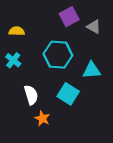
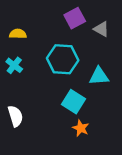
white semicircle: (31, 95) -> (15, 116), moved
orange star: (42, 118) -> (81, 128), moved

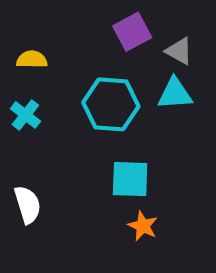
cyan triangle: (99, 76) -> (175, 94), moved
cyan square: (73, 102) -> (130, 179), turned -30

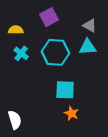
purple square: (132, 32) -> (49, 17), moved
cyan cross: (25, 115) -> (21, 53), moved
white semicircle: (28, 205) -> (15, 120), moved

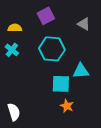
cyan triangle: (88, 47) -> (81, 71), moved
cyan cross: (21, 53) -> (12, 50), moved

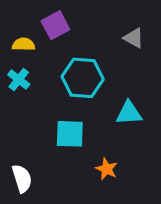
purple square: (46, 16) -> (55, 25), moved
cyan square: (61, 84) -> (70, 134), moved

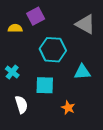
gray triangle: (134, 38) -> (85, 24), size x1.5
cyan cross: (19, 80) -> (12, 72), moved
white semicircle: (22, 179) -> (21, 105), moved

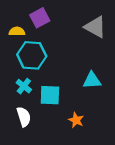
cyan hexagon: (53, 50) -> (32, 55), moved
cyan cross: (12, 72) -> (24, 86), moved

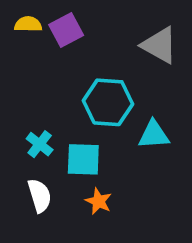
yellow semicircle: (17, 31) -> (28, 24), moved
cyan hexagon: (32, 55) -> (108, 102), moved
orange star: (76, 120) -> (99, 201), moved

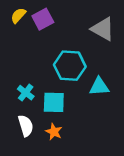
yellow semicircle: (28, 24) -> (18, 15), turned -49
orange star: (99, 201) -> (54, 132), moved

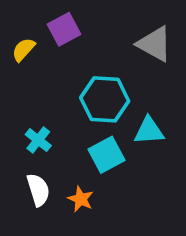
yellow semicircle: (18, 15) -> (23, 50), moved
cyan square: (54, 102) -> (107, 155), moved, turned -30

